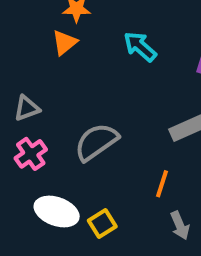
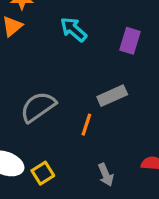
orange line: (162, 184) -> (86, 125), moved

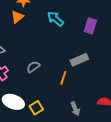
gray semicircle: (38, 107) -> (33, 67), size x0.6

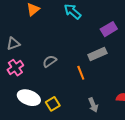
purple rectangle: (90, 26) -> (109, 29), moved, turned 42
orange line: (63, 78) -> (81, 73), turned -40

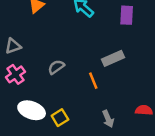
purple rectangle: (109, 29) -> (127, 15), moved, turned -56

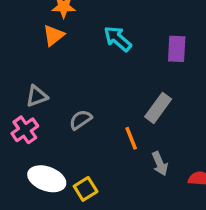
gray triangle: (13, 46) -> (37, 96), moved
gray rectangle: (113, 58) -> (158, 108), turned -30
gray arrow: (108, 119) -> (160, 164), moved

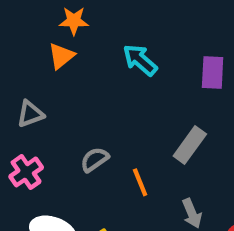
gray triangle: (37, 96) -> (30, 114), moved
orange line: (131, 138) -> (140, 182), moved

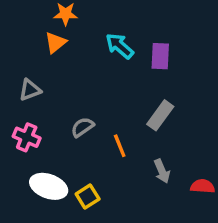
purple rectangle: (213, 73) -> (160, 56), moved
pink cross: (26, 172) -> (27, 137), turned -32

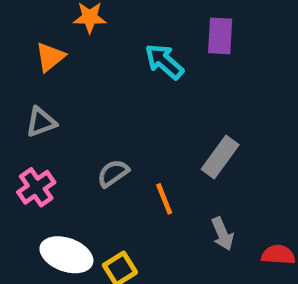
orange triangle: (55, 43) -> (50, 57), moved
purple rectangle: (160, 56) -> (220, 36), moved
pink cross: (27, 137) -> (36, 187), turned 32

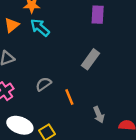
cyan arrow: (164, 62) -> (40, 28), moved
gray rectangle: (220, 157) -> (91, 59), moved

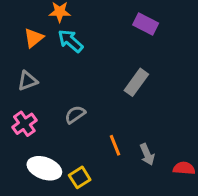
purple rectangle: (98, 15) -> (146, 24), turned -66
orange line: (69, 97) -> (115, 145), moved

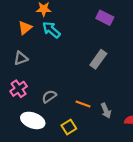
gray semicircle: (75, 115) -> (49, 96), moved
orange line: (115, 145) -> (83, 104), turned -48
yellow square: (80, 177) -> (69, 127), moved

